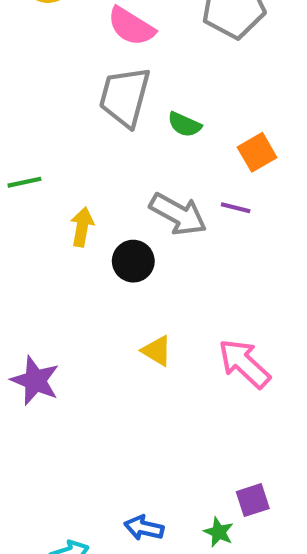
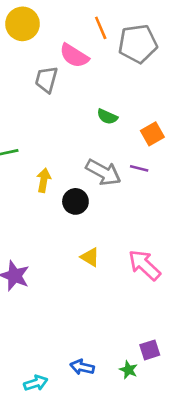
gray trapezoid: (125, 97) -> (46, 80), moved, size x0.7

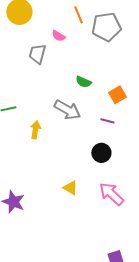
pink semicircle: (74, 56) -> (58, 36), size x0.6
gray arrow: (103, 172) -> (67, 110), moved
black circle: (75, 201) -> (101, 153), moved

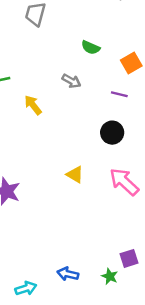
gray arrow: (67, 110) -> (71, 81), size x0.6
yellow arrow: (35, 130) -> (33, 105), turned -48

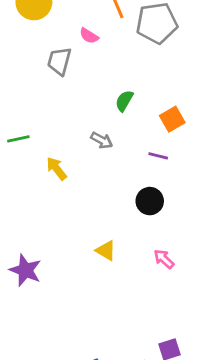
green semicircle: (91, 47) -> (124, 101), turned 96
pink arrow: (124, 182) -> (164, 259), size x0.6

